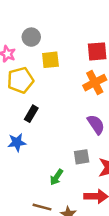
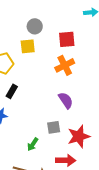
gray circle: (31, 37) -> (35, 26), moved

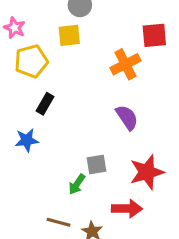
red square: (67, 39) -> (154, 35), moved
gray square: (54, 127) -> (97, 165), moved

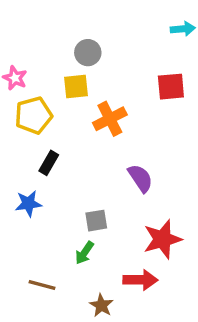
orange cross: (125, 64) -> (110, 119), moved
gray square: (97, 165) -> (96, 221), moved
brown line: (59, 222) -> (42, 285), moved

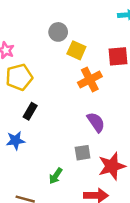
yellow square: (76, 87) -> (76, 50), moved, turned 30
orange cross: (110, 119) -> (90, 80), moved
gray square: (96, 221) -> (83, 153), moved

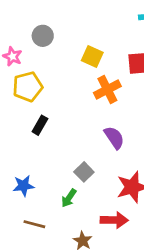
gray circle: (58, 32) -> (43, 36), moved
blue star: (15, 141) -> (23, 186), moved
gray square: (83, 153) -> (84, 172), moved, turned -35

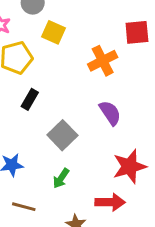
yellow square: (92, 56) -> (54, 32), moved
gray square: (84, 172) -> (62, 135), moved, size x1.4

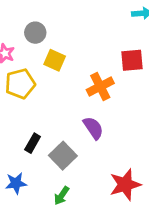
black rectangle: (30, 99) -> (33, 143), moved
purple semicircle: (110, 113) -> (93, 128), moved

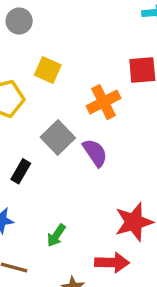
gray circle: (35, 33) -> (19, 21), moved
gray square: (63, 156) -> (58, 138), moved

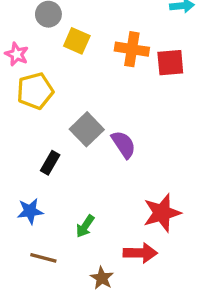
yellow square: (48, 70) -> (77, 41), moved
orange cross: (104, 102) -> (132, 49), moved, turned 36

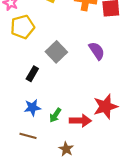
purple semicircle: (124, 144) -> (97, 51), moved
blue star: (30, 211) -> (32, 108), moved
red arrow: (140, 253) -> (80, 121), moved

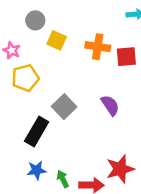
black rectangle: (32, 74) -> (37, 131), size x1.6
green arrow: (55, 115) -> (63, 179), turned 120

